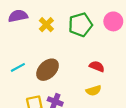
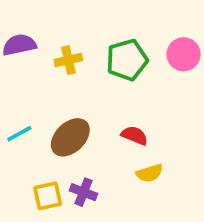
yellow cross: (46, 25) -> (68, 60), turned 32
red semicircle: (97, 66) -> (134, 135), moved

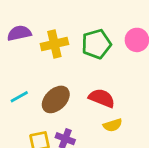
yellow cross: (68, 60) -> (54, 44), size x1.4
red semicircle: (134, 135) -> (102, 98), size x1.4

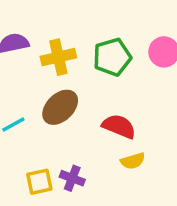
brown ellipse: (56, 99) -> (60, 107), moved

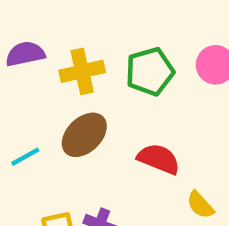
yellow semicircle: (133, 161) -> (200, 205), moved, turned 65

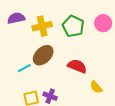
green pentagon: (150, 71) -> (73, 26), turned -30
cyan line: (25, 157) -> (24, 68), moved

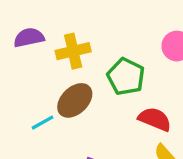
green pentagon: (73, 26) -> (126, 77), moved
red semicircle: (77, 66) -> (155, 119), moved

